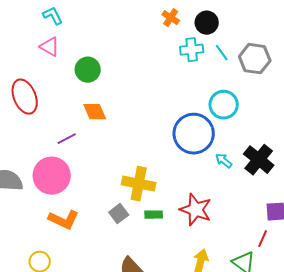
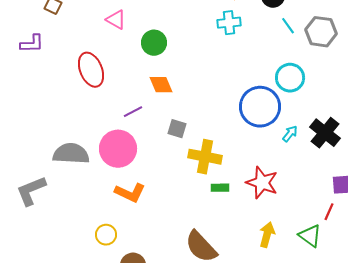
cyan cross: (192, 50) -> (229, 23), moved
cyan arrow: (224, 161) -> (290, 134), turned 90
gray square: (119, 214) -> (177, 129), moved, turned -36

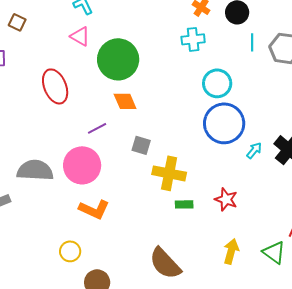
cyan line: (288, 26) -> (252, 42), turned 36
green circle: (154, 43) -> (118, 59), size x1.6
cyan circle: (290, 78) -> (217, 83), moved
red star: (262, 183) -> (226, 199), size x0.7

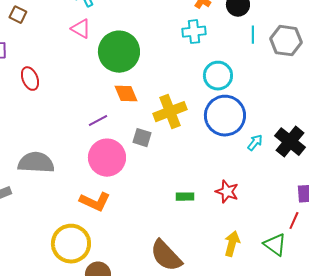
red ellipse: (55, 86) -> (30, 79), moved, size x0.7
pink circle: (82, 165) -> (107, 158), moved
yellow cross: (169, 173) -> (170, 112), moved, turned -32
yellow circle: (70, 251) -> (71, 244), size x1.8

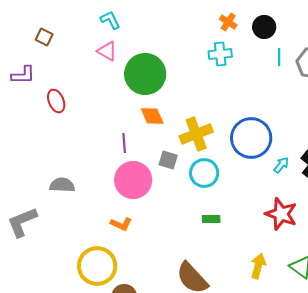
cyan circle: (218, 76) -> (204, 173), moved
purple line: (98, 121) -> (124, 143), turned -66
gray semicircle: (36, 163) -> (62, 185), size x0.7
red star: (227, 192) -> (281, 214), moved, size x1.4
orange L-shape: (95, 202) -> (121, 224), size x0.7

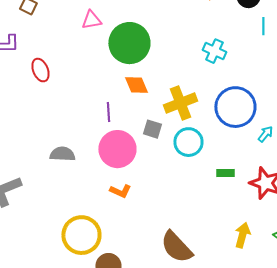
pink triangle: (107, 51) -> (91, 20), turned -40
cyan cross: (220, 54) -> (214, 51), moved, turned 30
gray semicircle: (62, 185) -> (62, 154), moved
green rectangle: (211, 219) -> (225, 173), moved
orange L-shape: (121, 224) -> (120, 191), moved

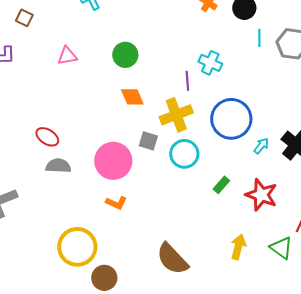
pink triangle: (91, 20) -> (67, 56), moved
green circle: (129, 43) -> (125, 55), size x0.6
red ellipse: (40, 70) -> (47, 137), moved, turned -35
purple line: (108, 112) -> (187, 81), moved
green rectangle: (225, 173) -> (221, 185), turned -48

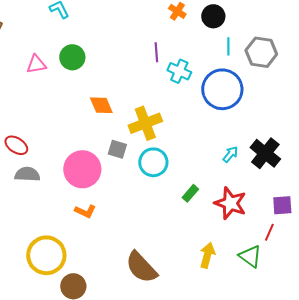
green circle: (125, 55) -> (72, 57), moved
purple line: (187, 81) -> (156, 52), moved
blue circle: (231, 119) -> (222, 89), moved

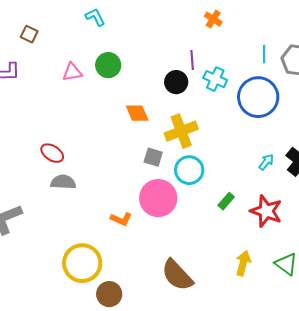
black circle: (213, 16) -> (176, 82), moved
pink circle: (82, 169) -> (158, 198), moved

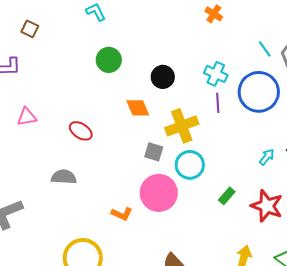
cyan line: (264, 54) -> (265, 49), turned -36
purple line: (192, 60) -> (218, 103), moved
pink triangle: (72, 72) -> (27, 117), moved
black circle: (176, 82) -> (163, 77), moved
red ellipse: (52, 153) -> (81, 131), moved

